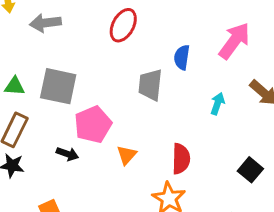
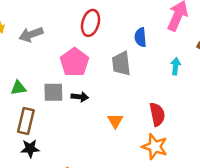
gray square: (58, 86) -> (53, 92), moved, size x0.7
pink pentagon: (93, 124) -> (74, 62), moved
black arrow: (67, 154) -> (80, 97), moved

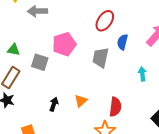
red ellipse: (91, 23) -> (105, 21), moved
cyan arrow: (176, 66) -> (142, 74), turned -32
black arrow: (80, 97) -> (54, 104), moved, turned -96

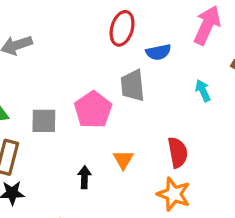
blue semicircle: (122, 42) -> (158, 52), turned -98
pink pentagon: (64, 44) -> (93, 110), moved

